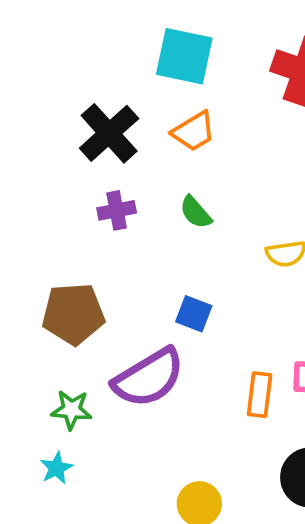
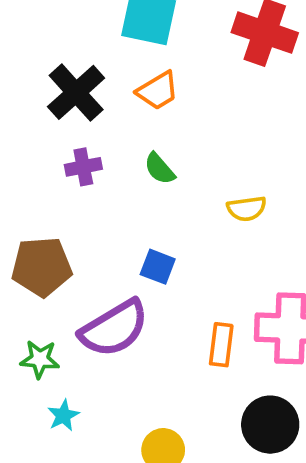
cyan star: (56, 468) -> (63, 415), moved

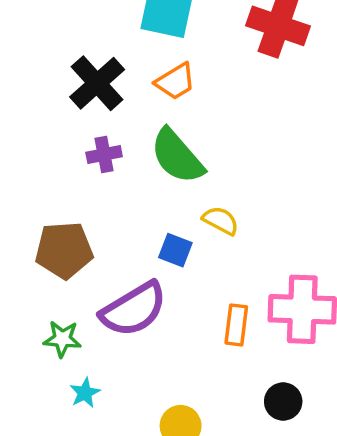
green semicircle: (160, 169) -> (177, 156), size x1.8
yellow semicircle: (247, 209) -> (221, 221), moved, turned -144
black circle: (270, 425) -> (283, 401), size x0.7

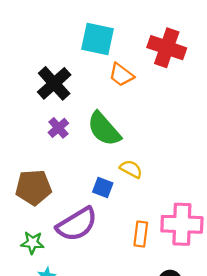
orange trapezoid: (175, 81) -> (121, 75), moved, turned 68
purple cross: (104, 155) -> (58, 128), turned -30

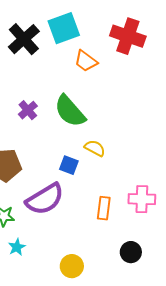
cyan square: (97, 39) -> (64, 28), turned -32
black cross: (54, 83) -> (24, 39), moved
pink cross: (182, 224) -> (142, 199), size x0.7

